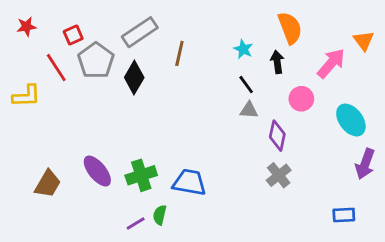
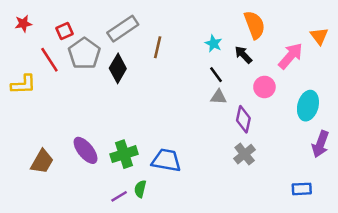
black arrow: (277, 62) -> (243, 55), turned -36
cyan ellipse: (351, 120) -> (308, 106), turned 52

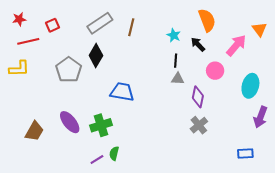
brown line: (158, 47) -> (131, 27), moved
gray pentagon: (84, 53) -> (69, 70), moved
red line: (49, 60) -> (28, 41), moved, turned -70
black line: (216, 75) -> (176, 61), turned 40
blue trapezoid: (166, 160) -> (122, 92), moved

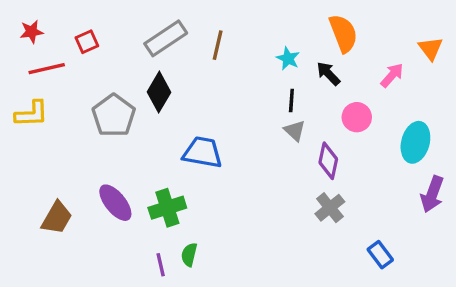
pink arrow: (236, 45) -> (392, 75), size x0.7
gray triangle: (178, 79) -> (295, 131), turned 40
blue rectangle: (245, 153) -> (380, 255), moved, turned 56
purple line: (97, 160) -> (161, 265), turned -72

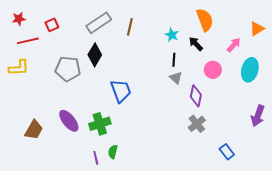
orange triangle: (431, 48) -> (257, 29), turned 35
gray pentagon: (114, 116) -> (68, 69), turned -30
cyan ellipse: (415, 142) -> (250, 70), moved
blue trapezoid: (203, 152) -> (121, 91), turned 60

